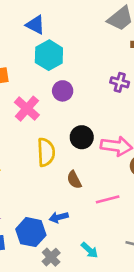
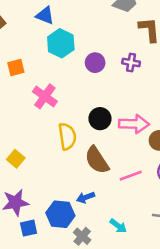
purple circle: (63, 91) -> (95, 63), moved
brown semicircle: (74, 180) -> (97, 160), size x1.6

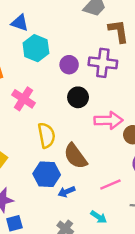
purple cross: (131, 63) -> (103, 63), size x1.6
black circle: (100, 119) -> (78, 97), moved
pink line: (131, 176) -> (110, 185), moved
blue hexagon: (60, 214) -> (47, 174), moved

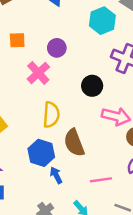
cyan hexagon: (36, 48) -> (102, 21), moved
purple circle: (69, 65) -> (57, 48), moved
blue arrow: (67, 192) -> (56, 175), turned 70

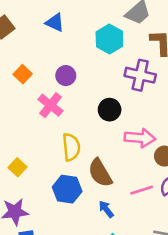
orange square: (17, 40) -> (23, 74), turned -35
blue arrow: (56, 175) -> (106, 209), moved
pink line: (101, 180) -> (142, 190), moved

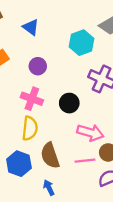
blue triangle: (55, 23) -> (31, 27), moved
pink cross: (51, 105) -> (32, 99), moved, turned -30
pink line: (142, 190) -> (85, 161), moved

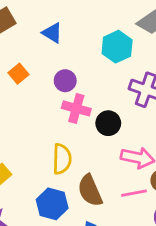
pink cross: (32, 99) -> (76, 108), moved

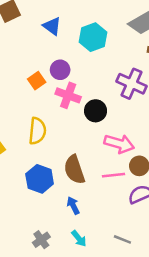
cyan hexagon: (117, 47) -> (93, 37), moved
orange square: (19, 74) -> (37, 81), moved
yellow semicircle: (62, 159) -> (37, 131), moved

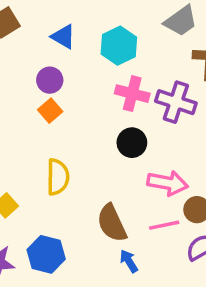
purple circle: (60, 70) -> (50, 80), moved
pink cross: (68, 95) -> (132, 94), moved
blue hexagon: (40, 179) -> (46, 254), moved
blue arrow: (73, 205) -> (129, 261), moved

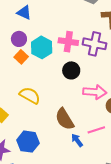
cyan hexagon: (119, 46) -> (42, 47), moved
yellow semicircle: (58, 177) -> (30, 95), turned -55
pink line: (164, 225) -> (96, 130), moved

